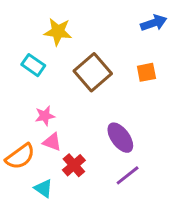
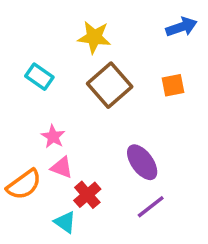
yellow star: (58, 32) -> (94, 37), moved
pink star: (45, 116) -> (53, 137), turned -30
cyan triangle: (43, 188) -> (65, 222), moved

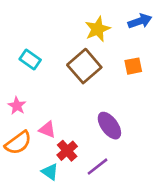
yellow star: (94, 37) -> (98, 29), moved, turned -30
pink star: (53, 137) -> (17, 106), moved
purple line: (151, 207) -> (98, 167), moved

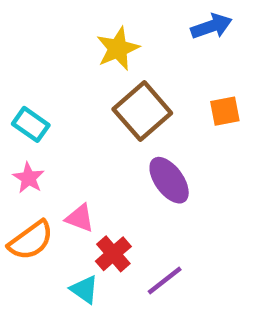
blue arrow: (140, 21) -> (211, 26), moved
yellow star: (98, 29) -> (118, 49), moved
cyan rectangle: (30, 59) -> (31, 124), moved
purple ellipse: (109, 126) -> (169, 180), moved

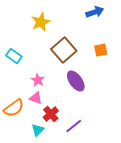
yellow star: (118, 49) -> (41, 22), moved
pink star: (29, 178) -> (38, 80), moved
cyan triangle: (84, 289) -> (38, 130), turned 40

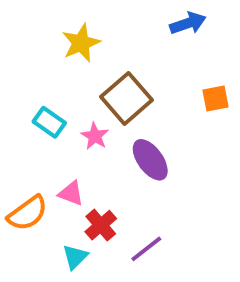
orange square: (101, 50) -> (216, 98), moved
cyan rectangle: (14, 56) -> (49, 122), moved
pink star: (38, 80) -> (95, 136), moved

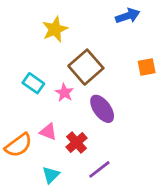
red cross: (101, 225) -> (76, 143), moved

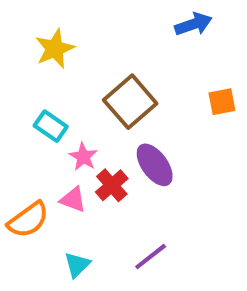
yellow star: (55, 29) -> (55, 49), moved
pink star: (64, 93) -> (83, 157), moved
red cross: (76, 143) -> (112, 185), moved

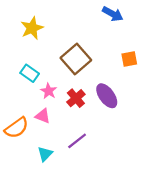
blue arrow: (193, 24) -> (113, 14), turned 48
purple ellipse: (155, 165) -> (107, 96), moved
red cross: (112, 185) -> (76, 98), moved
purple line: (151, 257) -> (77, 141), moved

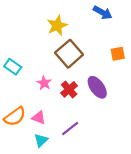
yellow star: (32, 28) -> (57, 26), moved
cyan rectangle: (30, 73) -> (13, 67), moved
pink triangle: (43, 116) -> (39, 118), moved

